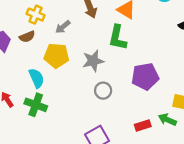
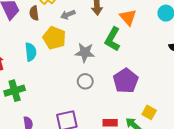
brown semicircle: (27, 37) -> (34, 13), turned 88
purple pentagon: (145, 77) -> (126, 81), turned 30
green cross: (36, 105) -> (15, 91), moved, turned 36

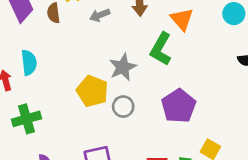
yellow pentagon: (54, 38) -> (92, 91), moved
cyan semicircle: (31, 52) -> (29, 63), moved
gray star: (85, 53) -> (123, 67), turned -30

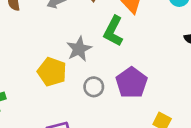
gray circle: (123, 107) -> (94, 87), moved

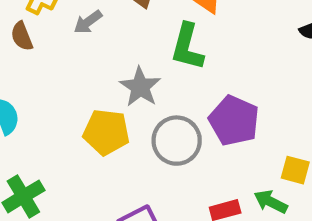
gray circle: (94, 87) -> (177, 141), size x1.5

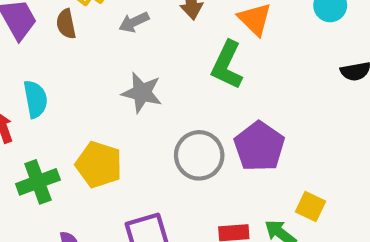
gray star: (140, 87) -> (142, 93), moved, turned -30
yellow pentagon: (106, 132) -> (99, 165), moved

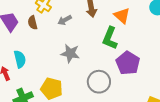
purple pentagon: (259, 146) -> (128, 63), moved

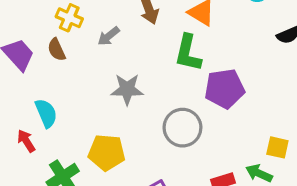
purple pentagon: (128, 63) -> (225, 89), turned -30

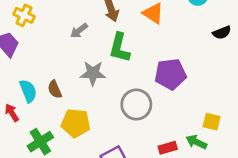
yellow cross: (69, 18) -> (24, 15), moved
brown semicircle: (56, 50) -> (55, 89), moved
green L-shape: (188, 53) -> (119, 48), moved

